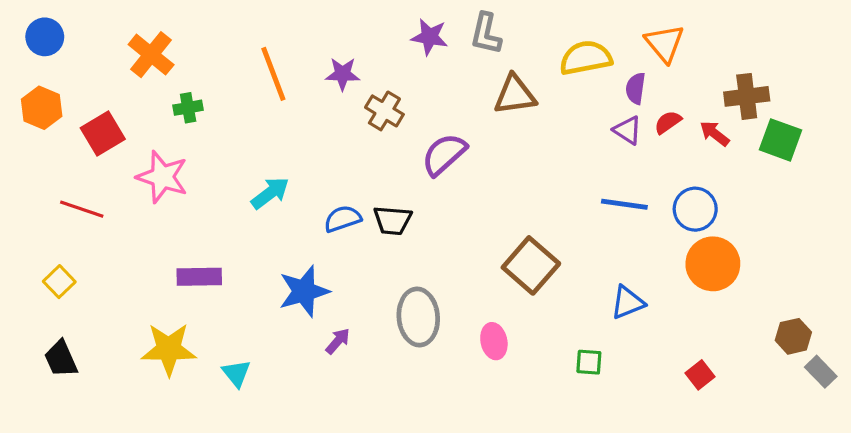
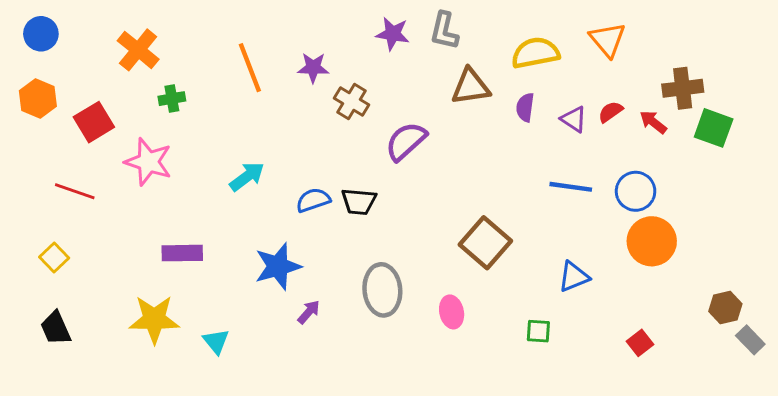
purple semicircle: (636, 88) -> (525, 107), moved

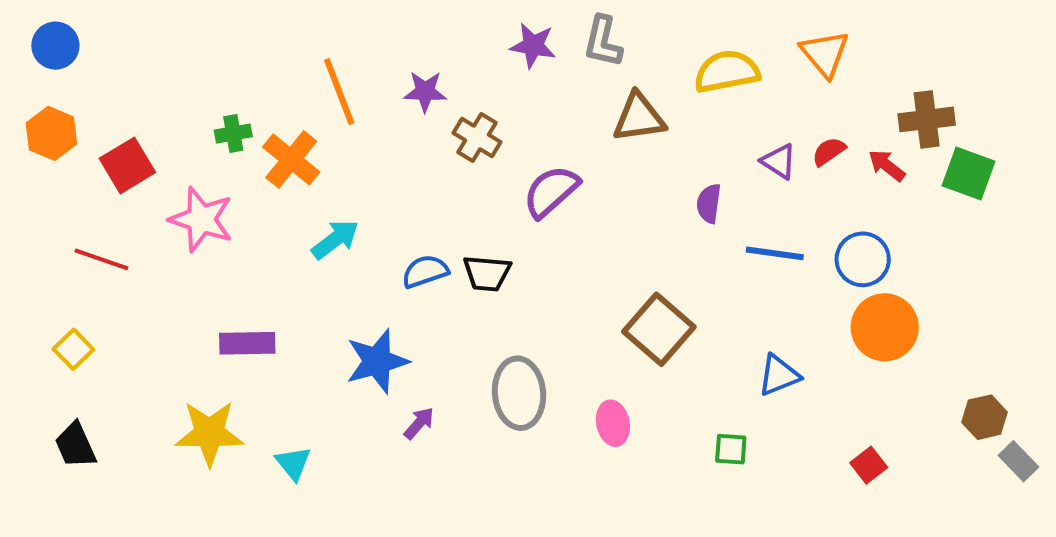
orange cross: (138, 50) -> (291, 159), moved
purple semicircle: (525, 107) -> (709, 203), moved

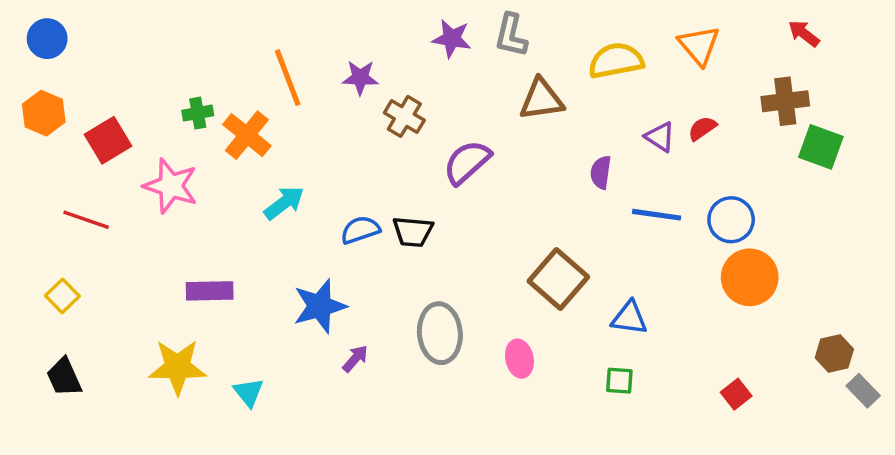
red arrow: (887, 165) -> (804, 34), moved
blue triangle: (779, 375) -> (629, 318), moved, turned 30

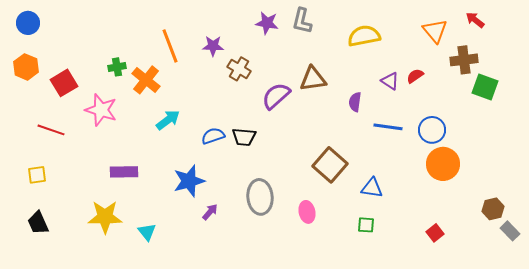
orange triangle: (699, 45) -> (435, 31), moved
brown triangle: (541, 100) -> (313, 79), moved
yellow square: (62, 296) -> (37, 175), turned 36

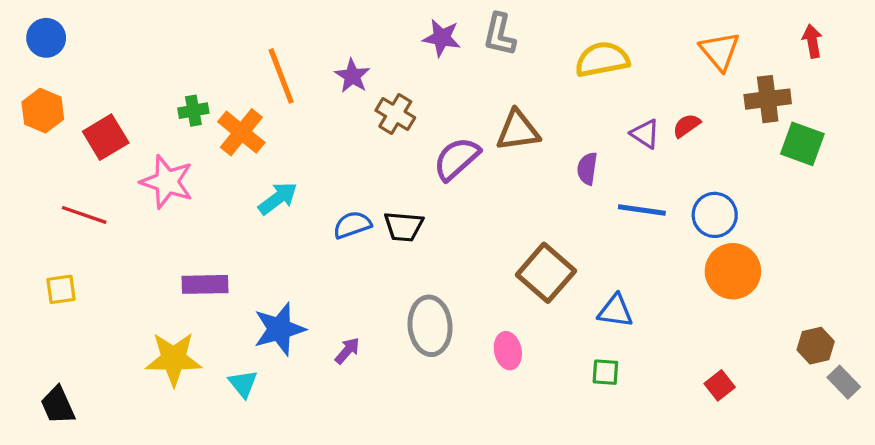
red arrow: (475, 20) -> (812, 41), moved, turned 42
purple star: (213, 46) -> (352, 76), turned 30
blue star: (189, 181) -> (279, 329), moved
black trapezoid: (38, 223) -> (58, 405), moved

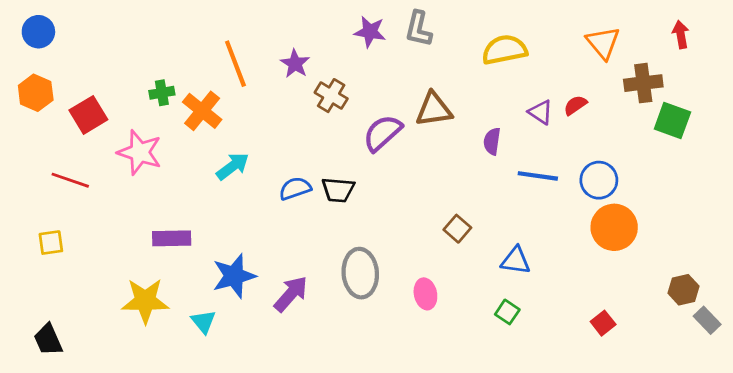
brown square: (546, 273) -> (457, 229), size x0.6
purple arrow: (347, 351) -> (291, 294), size x1.6
green square: (605, 372) -> (507, 312), turned 30

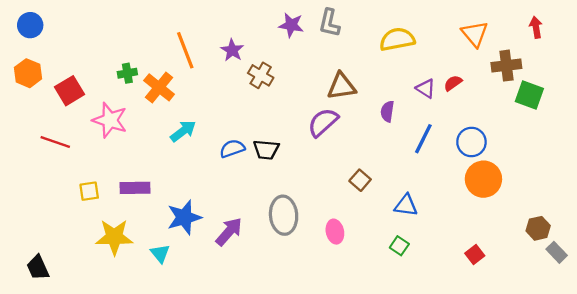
purple semicircle: (382, 133) -> (323, 122), moved
blue line: (538, 176) -> (423, 139), turned -72
yellow square: (51, 243) -> (89, 191), moved

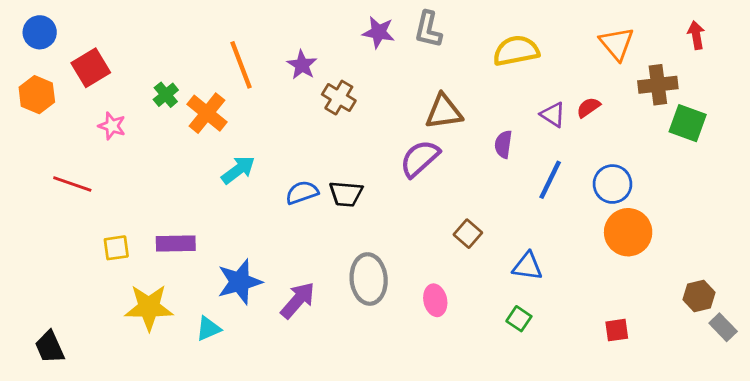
green cross: (127, 73) -> (166, 95), turned -30
red square: (69, 91) -> (91, 68), moved
pink star: (110, 120) -> (112, 126), moved, size x0.6
cyan triangle: (160, 253) -> (208, 329), turned 45
red square: (475, 255) -> (617, 330), turned 30

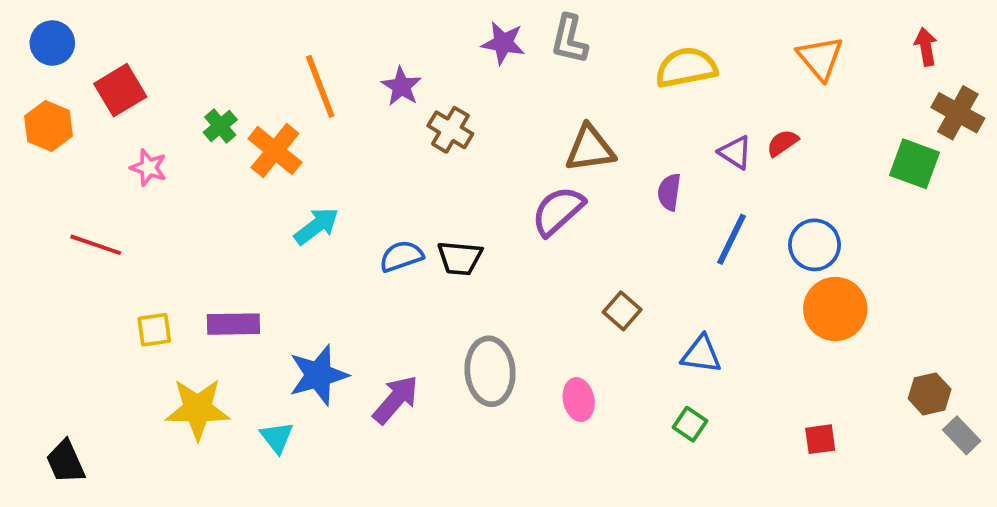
brown cross: (658, 85) -> (958, 113), moved, turned 36
cyan triangle: (208, 329) -> (277, 437), turned -44

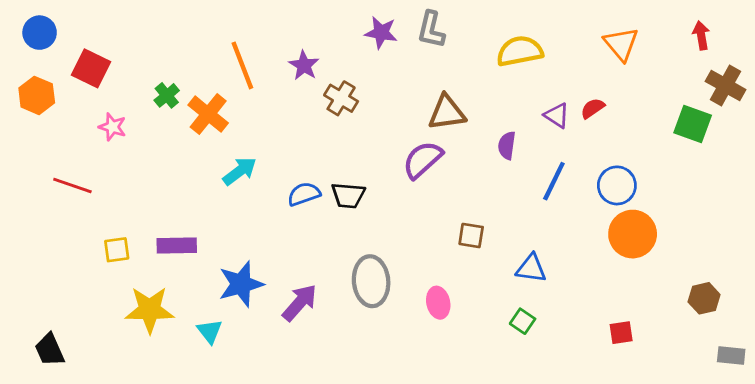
red square: (120, 90) -> (91, 68), turned -33
brown square: (622, 311) -> (471, 235), turned -32
gray rectangle: (962, 435) -> (731, 356), moved, turned -40

